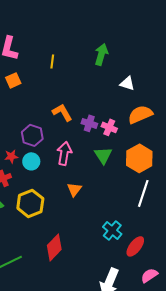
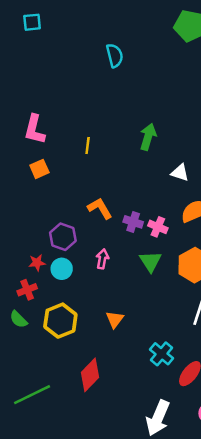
pink arrow: (64, 153) -> (102, 259), size x0.7
orange triangle: (74, 189) -> (115, 319), moved

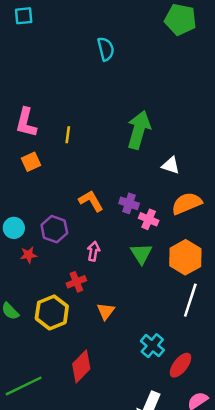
green arrow: (148, 137) -> (139, 130), size x1.4
yellow line: (88, 145) -> (68, 135), moved
purple cross: (133, 222) -> (129, 203), moved
cyan circle: (62, 269) -> (14, 228), moved
red cross: (27, 290) -> (76, 282), moved

